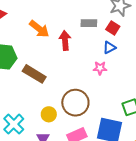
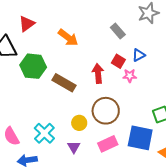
gray rectangle: (89, 23) -> (118, 31), turned 49
red square: (113, 28) -> (118, 61), moved
red arrow: (65, 40) -> (98, 73), moved

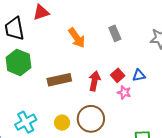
gray rectangle: (118, 31) -> (115, 33), moved
green hexagon: (33, 66) -> (18, 62), moved
brown rectangle: (64, 83) -> (59, 80), turned -60

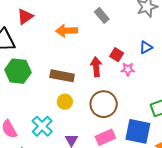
orange arrow: (77, 38) -> (67, 31), turned 140
blue triangle: (139, 75) -> (146, 47), moved
brown rectangle: (59, 80) -> (62, 76), turned 40
yellow circle: (62, 123) -> (65, 102), moved

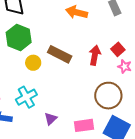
yellow circle: (65, 102) -> (33, 63), moved
brown circle: (104, 104) -> (108, 96), moved

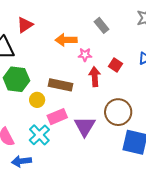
pink star: (125, 66) -> (85, 55), moved
purple triangle: (51, 119) -> (85, 126), moved, size x1.6
pink rectangle: (84, 125) -> (57, 117), moved

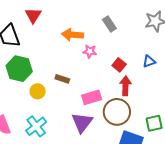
red triangle: (25, 25) -> (33, 15), turned -30
red arrow: (95, 77) -> (125, 86), moved
brown rectangle: (60, 85) -> (62, 79), size x0.6
pink rectangle: (57, 117) -> (92, 97), moved

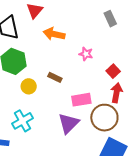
gray rectangle: (109, 24) -> (110, 19), moved
orange arrow: (73, 35) -> (54, 34), moved

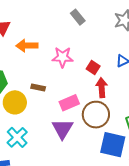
pink star: (86, 54) -> (63, 57), size x1.5
yellow circle: (29, 86) -> (15, 102), size x1.5

